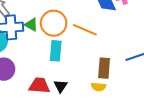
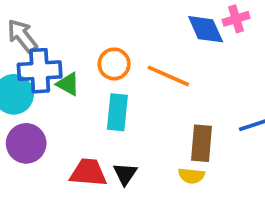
orange circle: (54, 23) -> (114, 64), size x0.7
green triangle: (31, 25) -> (68, 84), moved

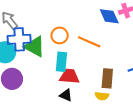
green triangle: (68, 84) -> (35, 47), size x1.6
red trapezoid: (88, 173) -> (69, 76), moved
black triangle: (125, 174) -> (66, 95), turned -40

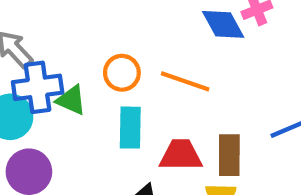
green triangle: (35, 47) -> (71, 100), size x0.7
red trapezoid: (69, 76) -> (181, 155), moved

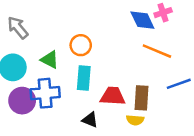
orange line: (185, 81) -> (157, 51), moved
blue cross: (38, 87) -> (45, 93), moved

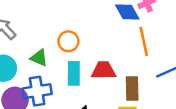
orange line: (157, 51) -> (144, 41), turned 60
red trapezoid: (113, 96) -> (103, 70), moved

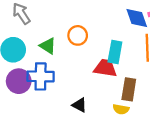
cyan rectangle: (74, 73) -> (115, 52), moved

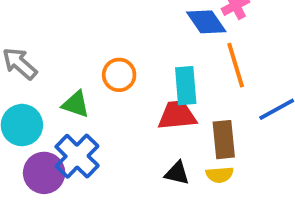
blue cross: (41, 76) -> (77, 156), turned -32
black triangle: (79, 105) -> (177, 173), moved

